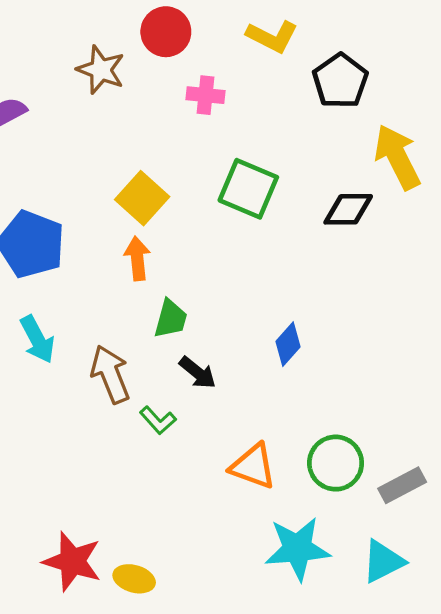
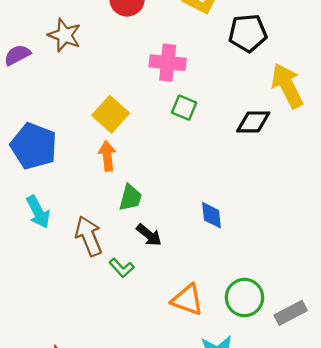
brown star: (101, 70) -> (64, 35), moved
black pentagon: (340, 81) -> (248, 33), turned 30
pink cross: (205, 95) -> (168, 63), moved, size x1.4
green square: (248, 189) -> (184, 108), size x0.6
blue diamond: (288, 344) -> (212, 215), turned -48

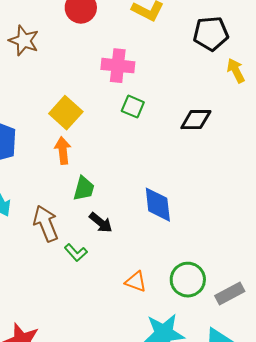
black pentagon: (248, 33) -> (211, 34), moved
yellow arrow: (287, 86) -> (236, 71), moved, size x0.6
blue diamond: (212, 215) -> (158, 205), size x1.4
orange triangle: (187, 300) -> (136, 282), size x0.7

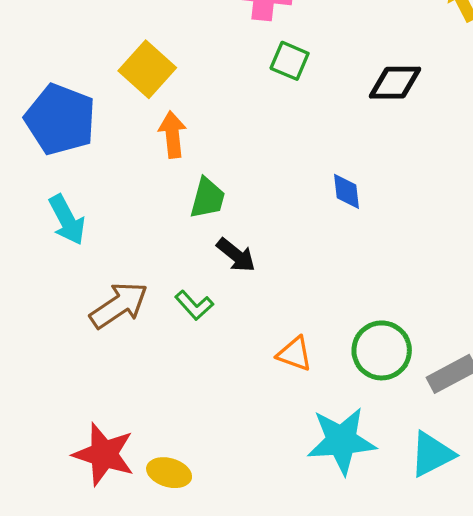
yellow square: (66, 113) -> (147, 69), moved
blue diamond: (158, 205) -> (346, 191), moved, size x0.6
brown arrow: (46, 224) -> (119, 305), moved, turned 78

